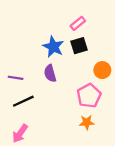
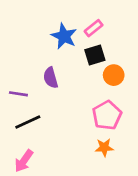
blue star: (53, 47) -> (64, 36), moved
orange circle: (102, 70) -> (114, 75), moved
purple semicircle: (50, 73) -> (51, 78), moved

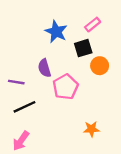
pink rectangle: (94, 28) -> (93, 25), moved
pink pentagon: (107, 115) -> (66, 87), moved

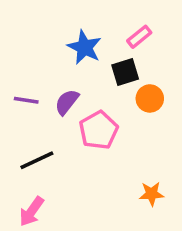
purple semicircle: (44, 68) -> (67, 102), turned 54
purple line: (16, 82) -> (26, 100), moved
orange star: (91, 129) -> (152, 194), moved

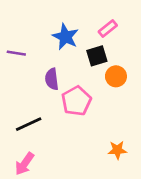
purple line: (26, 100) -> (16, 53), moved
purple semicircle: (67, 102) -> (52, 79), turned -45

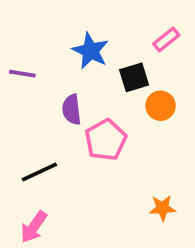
pink rectangle: (108, 29) -> (166, 39), moved

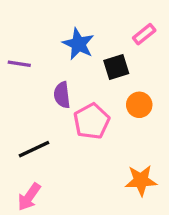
orange circle: (161, 106) -> (139, 105), moved
orange star: (162, 208) -> (141, 180), size x1.4

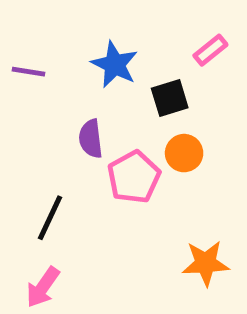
purple line: (19, 64) -> (28, 72), moved
orange circle: (139, 105) -> (184, 153), moved
black line: (34, 149) -> (50, 218), turned -40

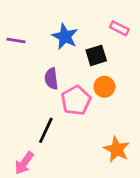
pink rectangle: (210, 50) -> (119, 28), turned 66
black line: (50, 218) -> (46, 130), moved
orange star: (206, 263) -> (117, 149), turned 30

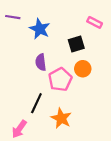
blue star: (65, 36) -> (40, 29), moved
purple line: (16, 41) -> (13, 17), moved
orange star: (117, 149) -> (61, 118), moved

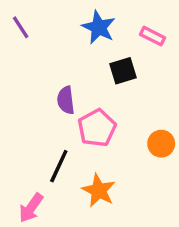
purple line: (13, 17) -> (21, 27), turned 48
blue star: (40, 29) -> (99, 27), moved
orange circle: (83, 69) -> (161, 144), moved

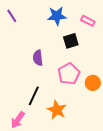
blue star: (99, 27) -> (57, 16), turned -30
pink pentagon: (97, 128) -> (69, 74), moved

